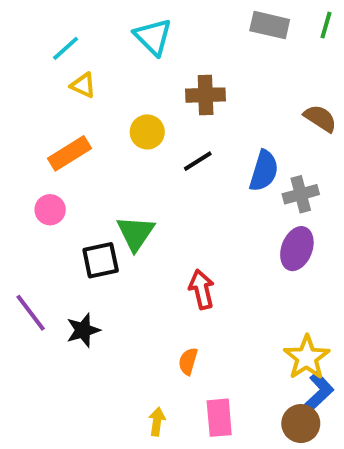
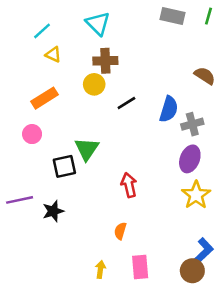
brown cross: (206, 95) -> (105, 61), moved
purple line: (31, 313) -> (20, 200), turned -65
yellow star: (307, 357) -> (196, 195), moved

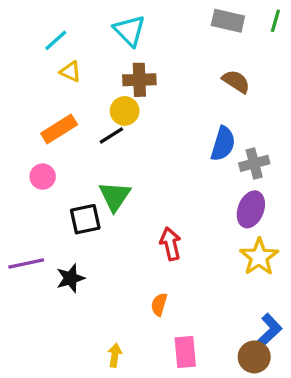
brown semicircle: (205, 76) -> (236, 81), moved
black line: (126, 103) -> (111, 136), moved
yellow arrow: (100, 269) -> (115, 355), moved

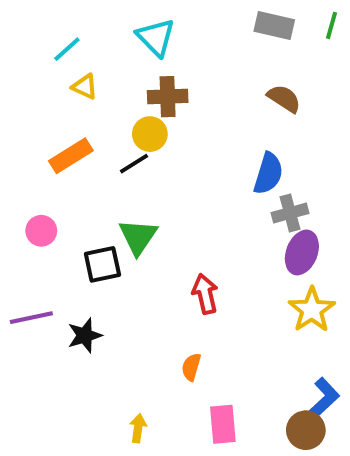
gray cross: (254, 163) -> (290, 213), moved
pink circle: (43, 177) -> (41, 231), moved

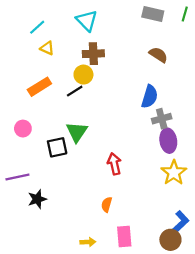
purple ellipse: (302, 252) -> (168, 141), turned -30
black star: (85, 335) -> (37, 199), moved
yellow arrow: (138, 428) -> (88, 242), moved, turned 80

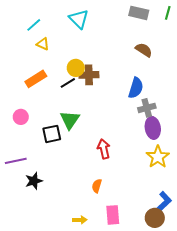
brown cross: (93, 54) -> (89, 75), moved

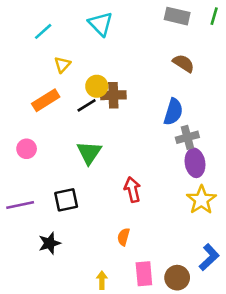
yellow triangle: (43, 44) -> (62, 65), moved, turned 48
black square: (52, 134) -> (66, 200), moved
black star: (34, 181) -> (50, 243), moved
brown circle: (155, 218) -> (177, 278), moved
yellow arrow: (80, 220) -> (102, 280), turned -88

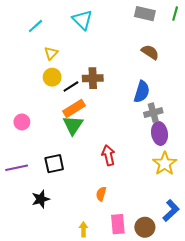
yellow circle: (97, 86) -> (52, 77), moved
orange rectangle: (46, 100) -> (74, 108), moved

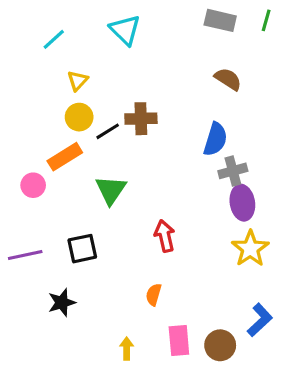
orange rectangle: (74, 108) -> (65, 157), moved

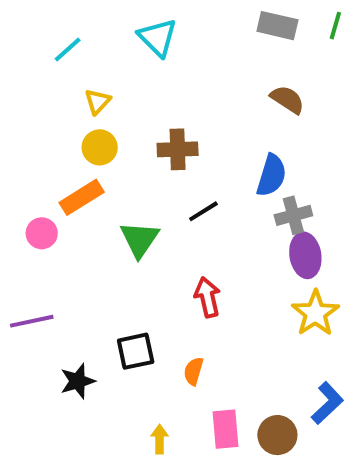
black line: (108, 131) -> (203, 211), moved
black square: (82, 249) -> (136, 351), moved

